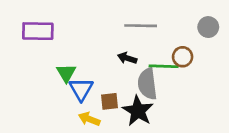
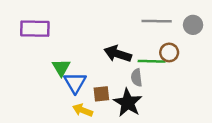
gray line: (141, 26) -> (157, 21), moved
black arrow: (127, 58) -> (118, 54), size x1.5
gray semicircle: (147, 84) -> (137, 78), size x0.6

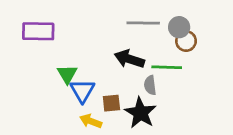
gray line: (157, 21) -> (143, 23), moved
gray circle: (193, 25) -> (179, 27), moved
brown circle: (169, 52) -> (186, 41), moved

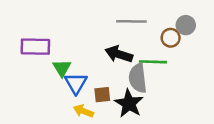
gray circle: (179, 27) -> (186, 25), moved
purple rectangle: (38, 31) -> (35, 47), moved
gray semicircle: (150, 85) -> (138, 78), size x1.6

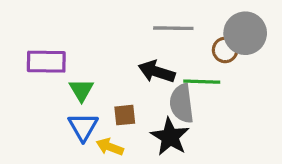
gray circle: (186, 25) -> (245, 33), size x1.6
blue triangle: (76, 83) -> (83, 127), moved
brown square: (102, 95) -> (125, 115), moved

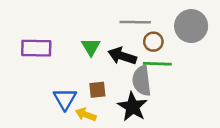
brown circle: (225, 50) -> (153, 42), moved
green triangle: (81, 90) -> (91, 47), moved

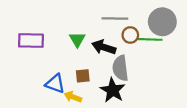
green line: (157, 64) -> (150, 39), moved
blue triangle: (65, 99) -> (55, 84), turned -40

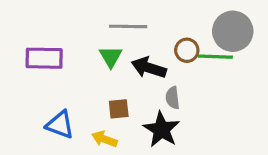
gray line: (115, 18) -> (128, 26), moved
gray semicircle: (120, 68) -> (173, 98), size x0.6
blue triangle: (55, 84) -> (60, 125), moved

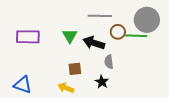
gray line: (128, 26) -> (100, 16), moved
blue triangle: (60, 125) -> (23, 85), moved
black star: (161, 129) -> (102, 82), size x0.6

